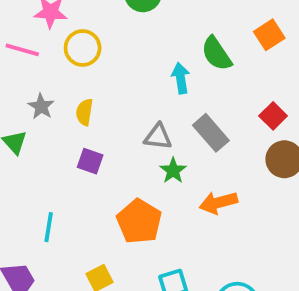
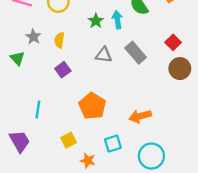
purple square: (90, 161) -> (63, 70), turned 35
green star: (173, 171) -> (96, 21), moved
orange arrow: (218, 203) -> (140, 116), moved

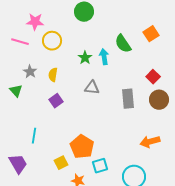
gray rectangle: (136, 53) -> (128, 99), moved, turned 36
orange pentagon: (92, 106) -> (82, 147), moved
orange arrow: (140, 116) -> (150, 142), moved

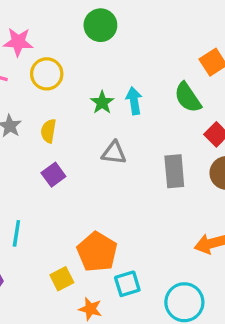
green semicircle: (123, 44) -> (188, 97), moved

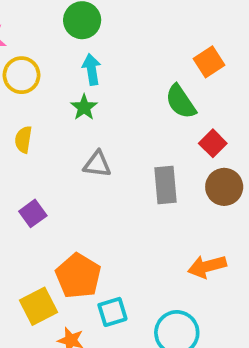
cyan arrow: (134, 101) -> (92, 69), moved
purple square: (53, 175) -> (33, 213), moved
yellow square: (62, 279) -> (39, 306), size x1.4

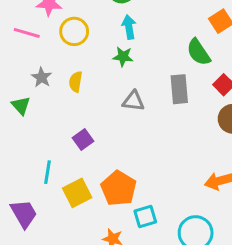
green star: (84, 107) -> (123, 57), turned -30
gray rectangle: (165, 185) -> (179, 89), moved
yellow square: (39, 306) -> (77, 193), moved

